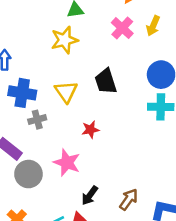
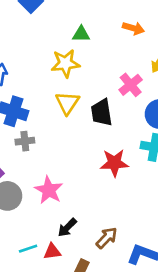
pink cross: (122, 28) -> (131, 85), moved
yellow triangle: (66, 92) -> (67, 103), moved
red star: (90, 130) -> (114, 163), moved, size x1.5

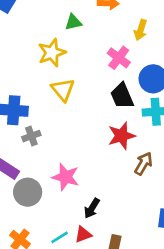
green triangle: (81, 34) -> (73, 22), moved
black trapezoid: (101, 112) -> (122, 96), moved
brown arrow: (107, 238) -> (143, 164), moved

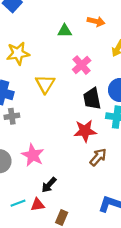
yellow star: (52, 53) -> (18, 53), moved
pink cross: (119, 58) -> (82, 65), moved

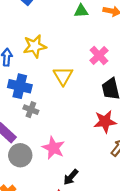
green triangle: (65, 31) -> (81, 11), moved
gray cross: (12, 116) -> (31, 110), turned 32

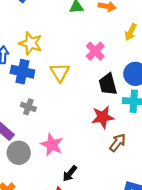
yellow star: (35, 46) -> (31, 43), turned 30
blue cross: (20, 86) -> (22, 72), moved

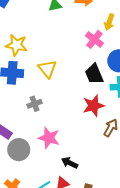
pink cross: (95, 51) -> (94, 39), moved
gray cross: (28, 107) -> (35, 104), moved, turned -32
black arrow: (70, 173) -> (69, 163), turned 84

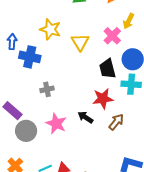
yellow star: (16, 45) -> (50, 29), moved
yellow triangle: (47, 69) -> (80, 42), moved
black arrow: (69, 163) -> (85, 117), moved

